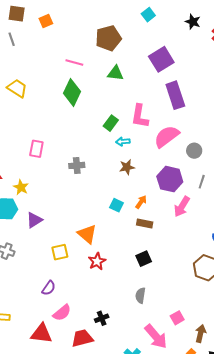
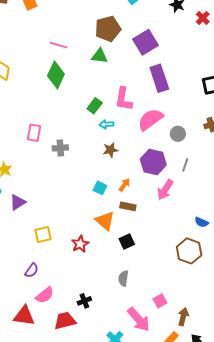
brown pentagon: (108, 38) -> (108, 29), moved
pink rectangle: (36, 149) -> (34, 133), moved
orange triangle: (87, 234) -> (105, 221), moved

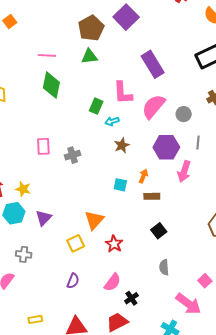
purple square: (145, 42) -> (126, 17), moved
orange triangle: (105, 221) -> (94, 220), moved, turned 45
pink semicircle: (45, 295) -> (112, 282), moved

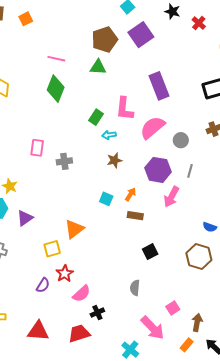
black square: (159, 231) -> (150, 252), moved
red star: (114, 244) -> (65, 274), moved

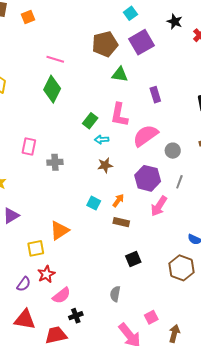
green triangle: (98, 67) -> (120, 74), moved
purple rectangle: (159, 86) -> (155, 95), size x0.6
red triangle: (38, 331) -> (25, 320), moved

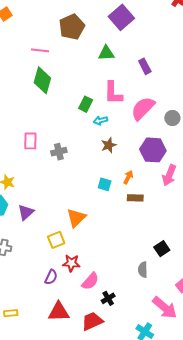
brown pentagon: (105, 44) -> (72, 27), moved
black square: (133, 259) -> (162, 249), moved
red star: (46, 274) -> (71, 263), turned -30

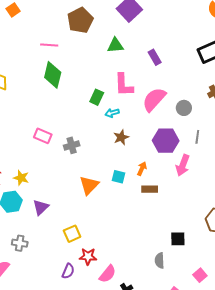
pink rectangle: (30, 141) -> (43, 136), turned -66
orange triangle: (76, 218) -> (89, 185), moved
black square: (162, 249) -> (178, 239), turned 35

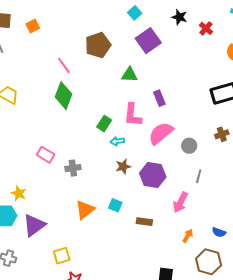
pink line: (49, 45) -> (64, 66), turned 42
purple rectangle: (155, 57) -> (159, 98), moved
purple hexagon: (166, 141) -> (153, 175), moved
orange arrow: (142, 169) -> (188, 236), moved
purple triangle: (41, 207) -> (34, 225), size x1.4

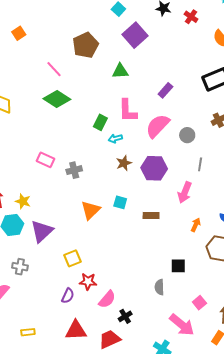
green diamond: (63, 96) -> (57, 99), turned -72
purple rectangle: (159, 98) -> (165, 90), moved, turned 70

